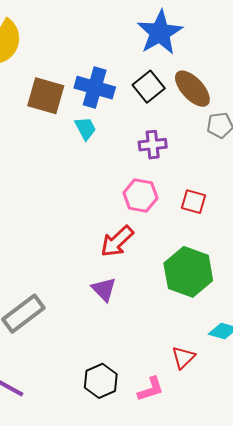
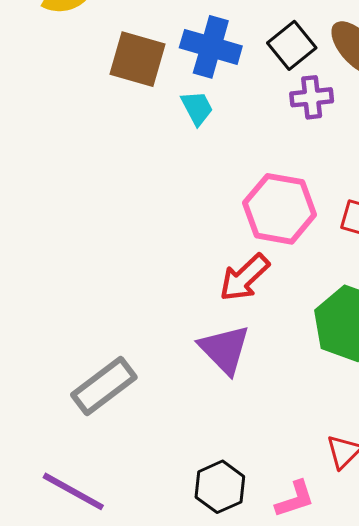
purple cross: (153, 145) -> (312, 97), moved
pink hexagon: (140, 196) -> (280, 209), size x1.4
purple triangle: (104, 289) -> (225, 349), size x1.4

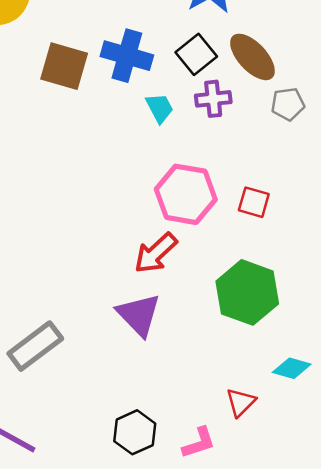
cyan trapezoid: (197, 108) -> (160, 108), moved

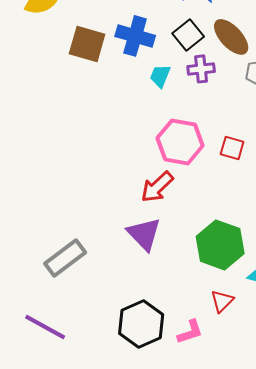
cyan trapezoid: (160, 108) -> (160, 76), turned -130
green hexagon: (247, 292) -> (220, 245), moved
black hexagon: (135, 432) -> (141, 324), size x1.4

